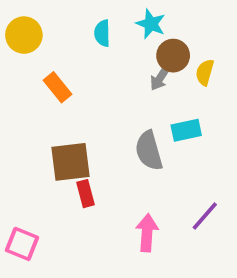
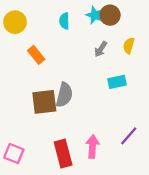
brown circle: (173, 56) -> (110, 15), moved
gray semicircle: (149, 151) -> (64, 95), moved, turned -150
red rectangle: (85, 194) -> (63, 153), moved, size x1.6

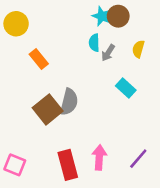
cyan semicircle: (64, 21) -> (94, 43), moved
cyan rectangle: (117, 82) -> (126, 88), turned 54
brown square: (44, 102) -> (48, 109), turned -32
purple line: (129, 136) -> (138, 159), moved

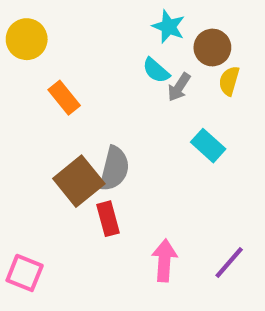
brown circle: (118, 16) -> (212, 48), moved
cyan semicircle: (94, 43) -> (156, 70), turned -48
red rectangle: (68, 165) -> (108, 219), moved, size x0.7

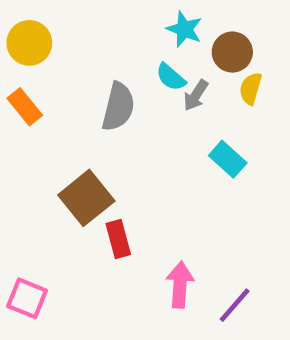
orange rectangle: (64, 98) -> (25, 107), moved
gray semicircle: (114, 169) -> (118, 107), moved
purple line: (229, 262) -> (235, 305), moved

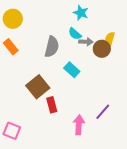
brown circle: (232, 52) -> (102, 49), moved
gray arrow: (196, 95) -> (86, 42), turned -120
cyan rectangle: (228, 159) -> (72, 70), moved
purple line: (235, 305) -> (103, 112), moved

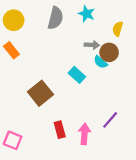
cyan semicircle: (75, 34) -> (100, 62), moved
yellow semicircle: (110, 39) -> (118, 29), moved
gray semicircle: (52, 47) -> (55, 18), moved
red rectangle: (52, 105) -> (60, 130), moved

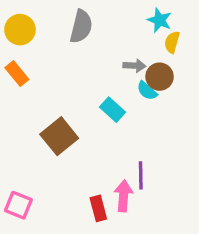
cyan star: (87, 14) -> (160, 20), moved
purple line: (110, 120) -> (141, 175), moved, turned -42
red rectangle: (60, 130) -> (98, 208), moved

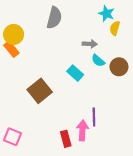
yellow circle: (20, 30) -> (14, 34), moved
brown circle: (160, 77) -> (119, 67), moved

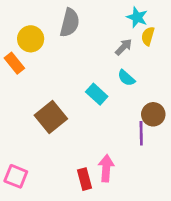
yellow circle: (14, 34) -> (31, 39), moved
gray arrow: (90, 44) -> (124, 47), moved, turned -48
brown circle: (119, 67) -> (153, 114), moved
purple line: (94, 117) -> (141, 133), moved

